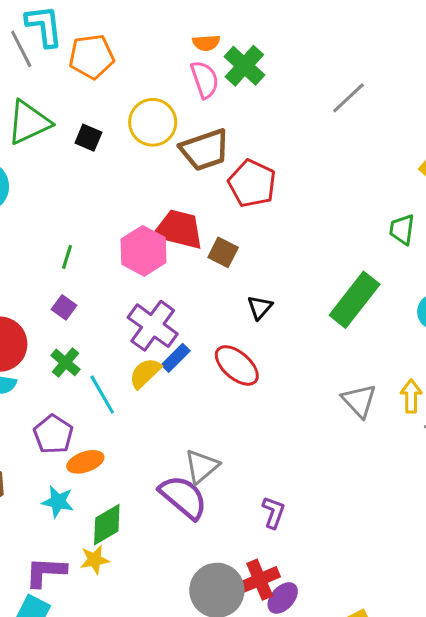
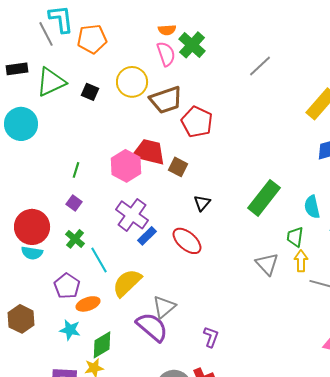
green trapezoid: (402, 229) -> (295, 237), moved
yellow semicircle: (145, 373) -> (127, 283), moved, size x1.4

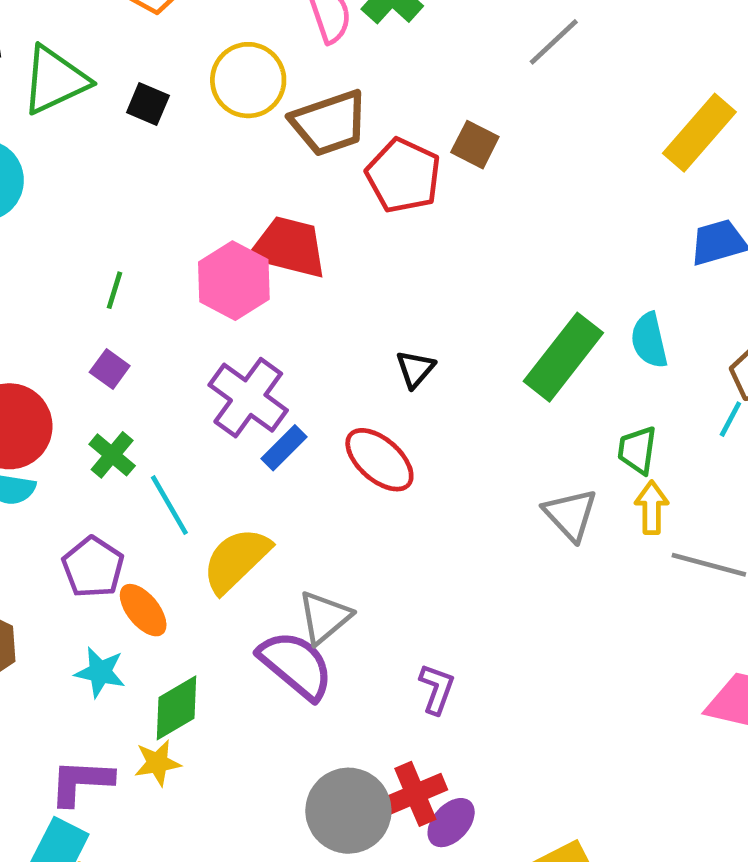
brown square: (178, 167) -> (475, 145), moved
cyan semicircle: (312, 207) -> (649, 340), moved
orange ellipse: (88, 304) -> (143, 610), turned 70

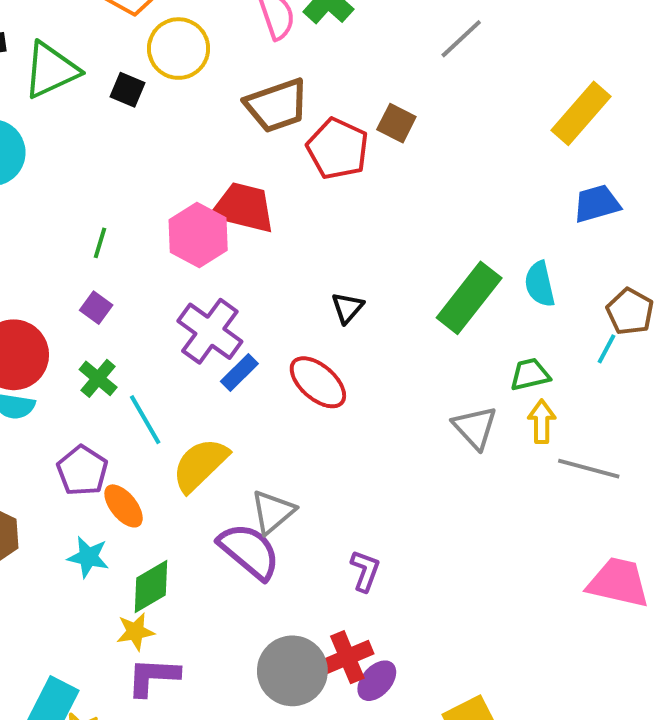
yellow circle: (248, 80) -> (179, 49), moved
green trapezoid: (637, 450) -> (530, 374), turned 69
purple L-shape: (81, 782) -> (153, 677), moved

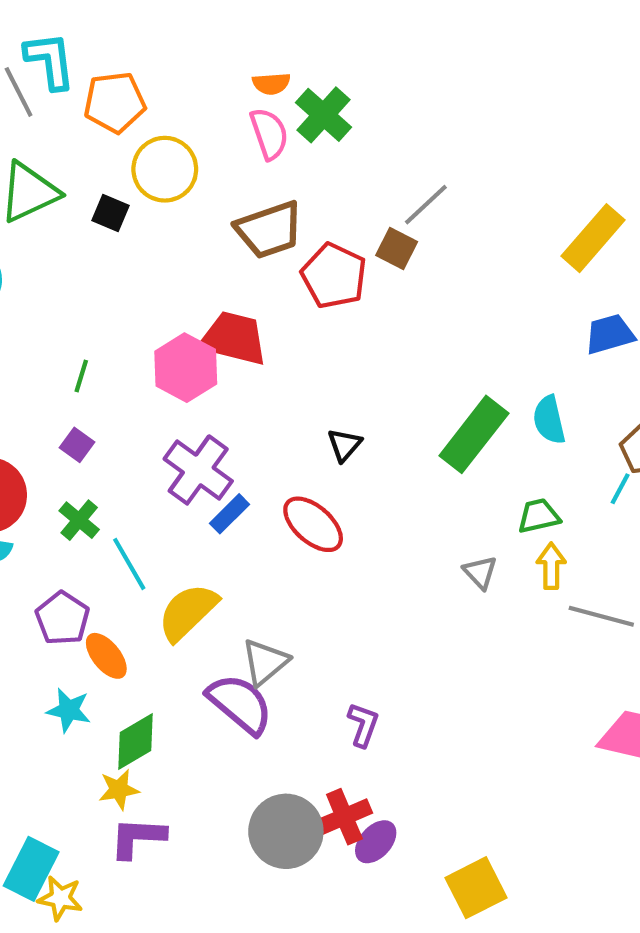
gray line: (461, 39) -> (426, 205), moved
gray triangle: (475, 427) -> (480, 572), size x0.7

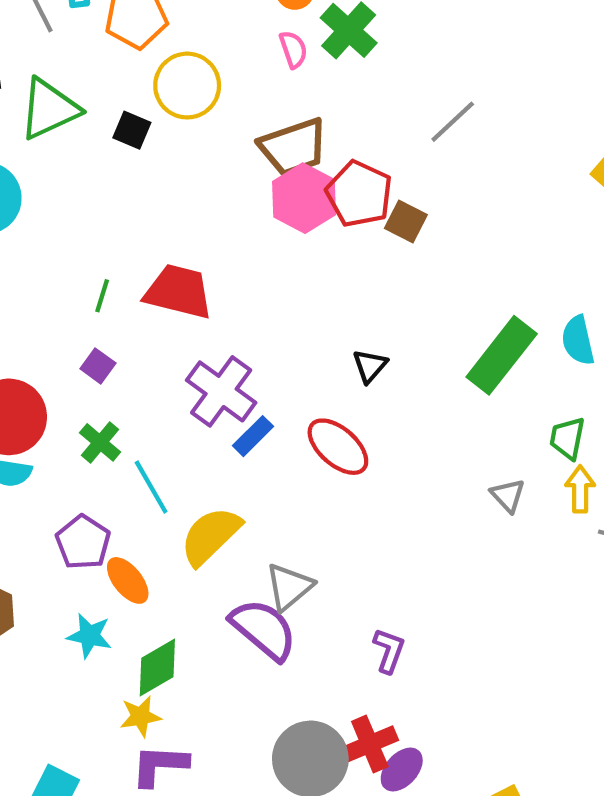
pink semicircle: (269, 134) -> (293, 49), size x0.7
brown square: (397, 249) -> (406, 221), moved
red trapezoid: (234, 338) -> (179, 292), moved
pink hexagon: (186, 368) -> (304, 198), moved
green trapezoid: (539, 516) -> (567, 438), turned -66

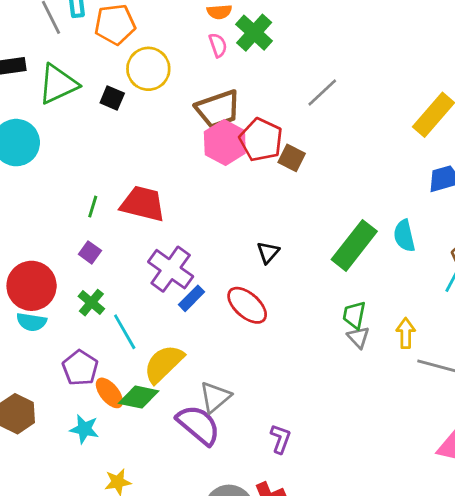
green trapezoid: (567, 438) -> (354, 315), moved
green diamond: (157, 668) -> (139, 397), moved, turned 42

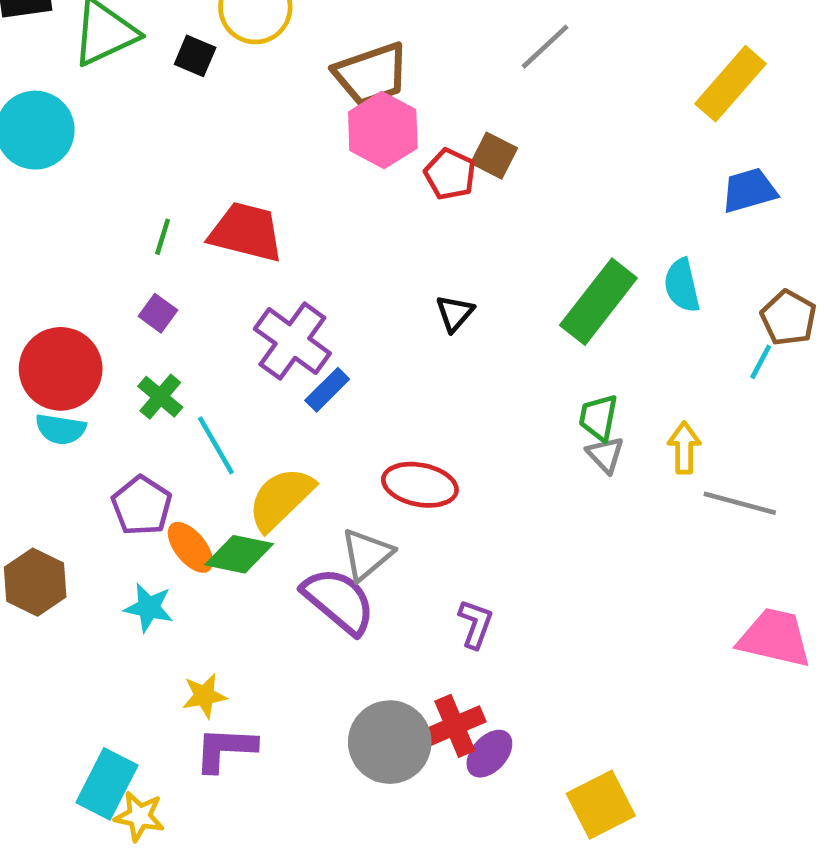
red pentagon: (261, 140) -> (450, 174), moved, size x0.7
red ellipse: (247, 305) -> (420, 485), moved, turned -30

